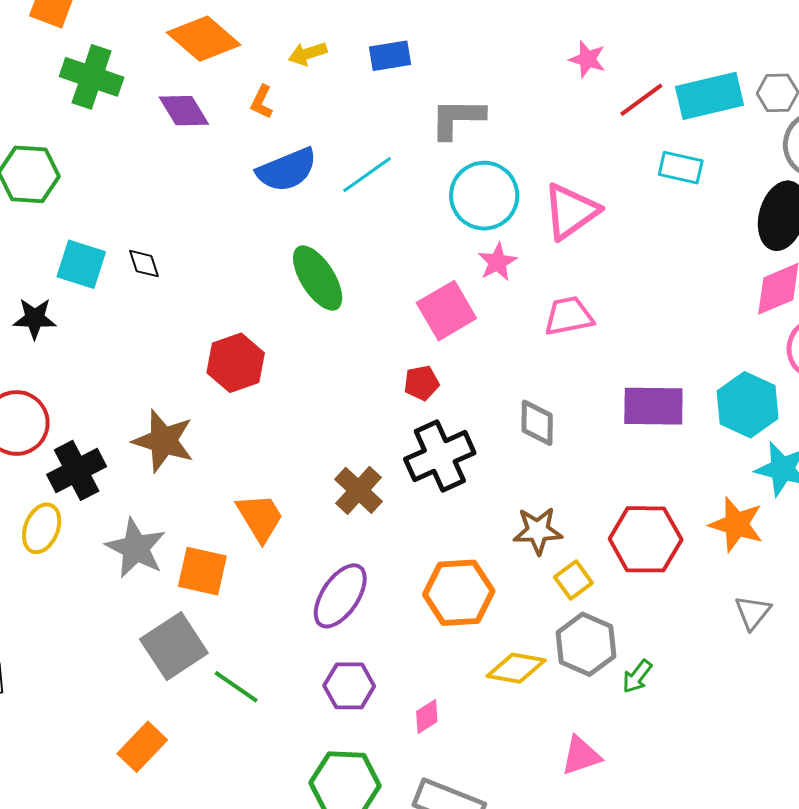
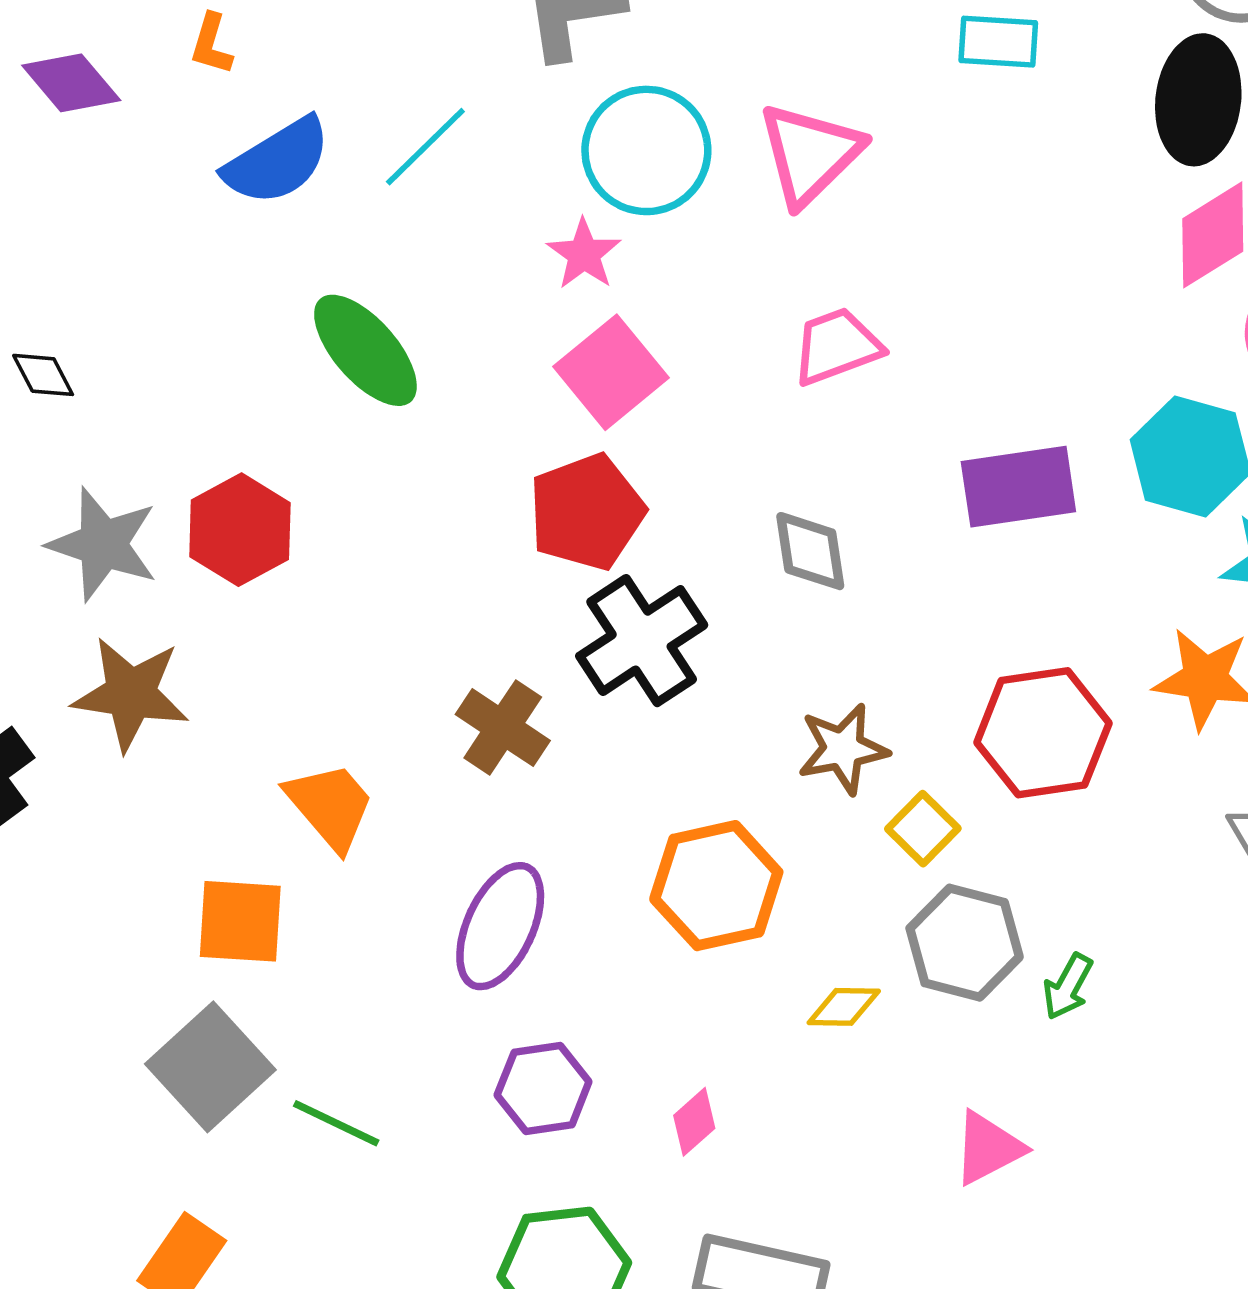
pink star: (497, 262) -> (584, 254), moved
red pentagon: (421, 383) -> (587, 512), size x1.8
gray star: (136, 548) -> (103, 544), moved
yellow diamond: (516, 668) -> (844, 1007), size x0.7

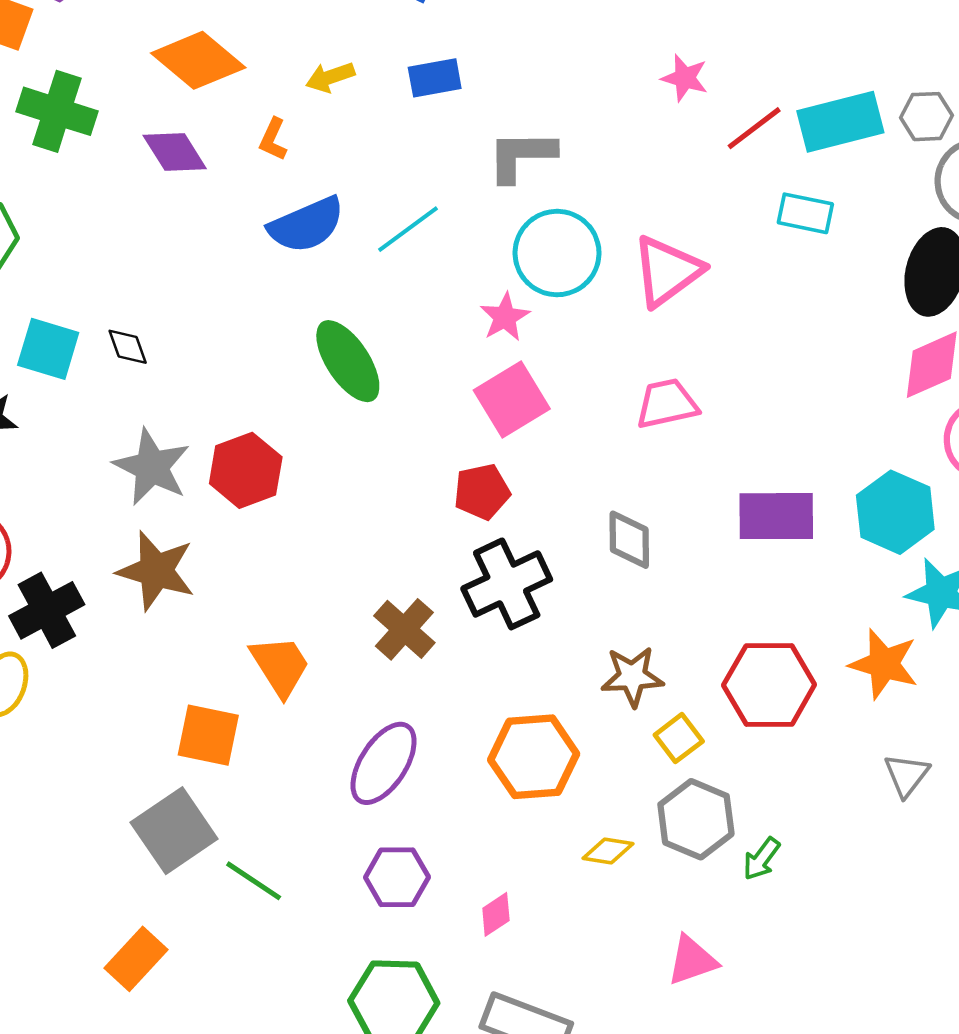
red pentagon: (587, 512) -> (482, 492), size x0.7

